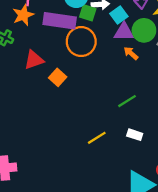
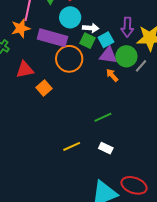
green square: (88, 13) -> (87, 41), moved

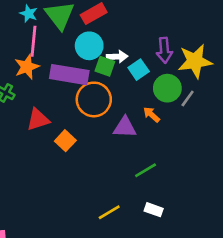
green square: (87, 41) -> (105, 66), moved
purple triangle: (108, 55) -> (125, 127), moved

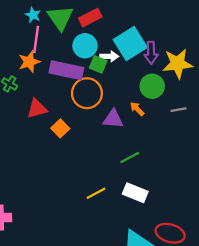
cyan square: (139, 70) -> (130, 44), moved, size x1.8
gray line: (188, 98) -> (178, 110), moved, turned 42
white rectangle: (154, 210) -> (135, 193), size x1.5

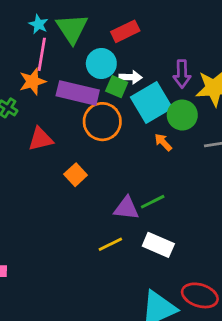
red rectangle: (90, 18) -> (125, 31), moved
cyan square: (130, 44) -> (151, 103), moved
purple triangle: (113, 119) -> (126, 208), moved
orange square: (60, 128) -> (76, 175), moved

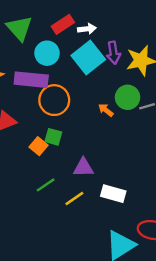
white arrow: (131, 77) -> (87, 29), moved
green square: (117, 87) -> (53, 137), moved
cyan square: (151, 103) -> (88, 57), moved
green circle: (182, 115) -> (128, 97), moved
green line: (153, 202) -> (46, 185), moved

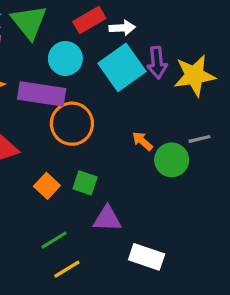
green circle: (128, 97) -> (172, 160), moved
green square: (53, 137) -> (85, 183), moved
yellow line: (74, 198) -> (67, 269), moved

